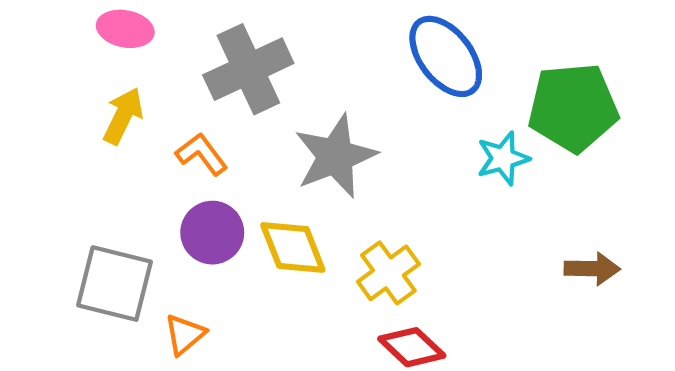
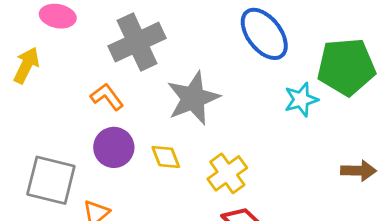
yellow arrow: (123, 116) -> (26, 65), moved
yellow diamond: (293, 247) -> (166, 157), size x0.7

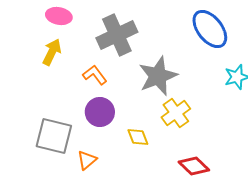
yellow arrow: (26, 65) -> (52, 52), moved
yellow diamond: (166, 157) -> (138, 137), moved
yellow cross: (227, 173) -> (176, 113), moved

